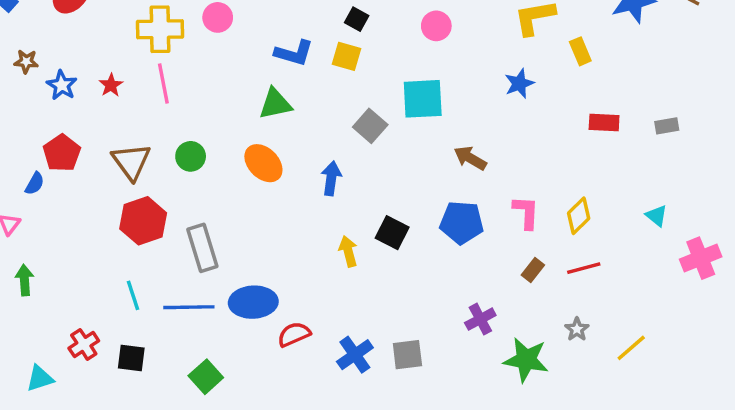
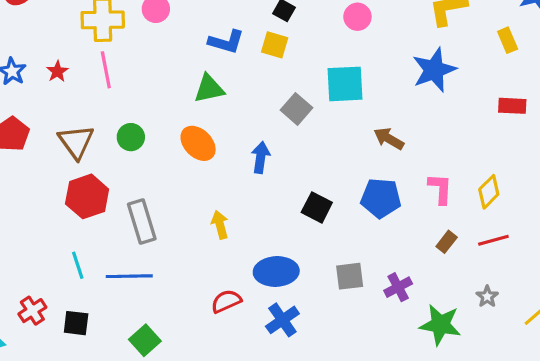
yellow rectangle: (580, 51) -> (508, 40), moved
blue star: (519, 84) -> (434, 70), size x1.6
yellow arrow: (348, 251) -> (220, 225), moved
blue ellipse: (253, 302) -> (276, 272), moved
gray square: (407, 355) -> (350, 276), moved

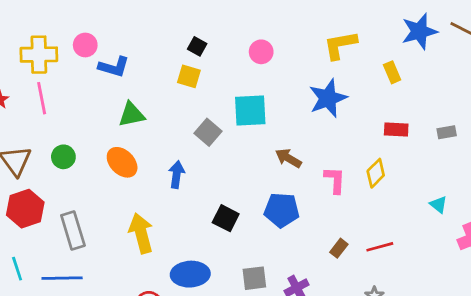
blue L-shape: (226, 42) -> (114, 67), moved
pink L-shape: (440, 189) -> (335, 180), moved
yellow diamond: (489, 192) -> (376, 173), moved
yellow arrow: (220, 225) -> (141, 233), size x1.6

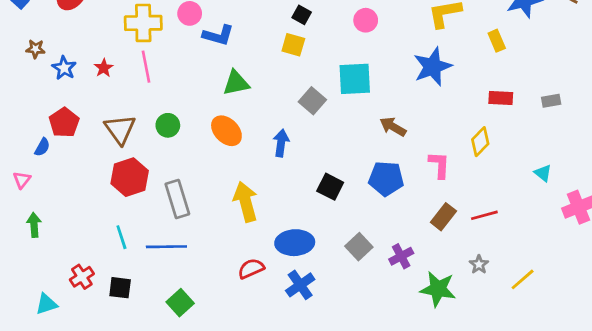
pink L-shape: (335, 180) -> (439, 165), moved
brown rectangle: (339, 248) -> (443, 217), size x1.4
gray square: (254, 278) -> (359, 247), turned -36

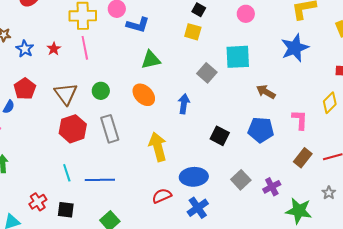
gray rectangle: (177, 199) -> (110, 129), moved

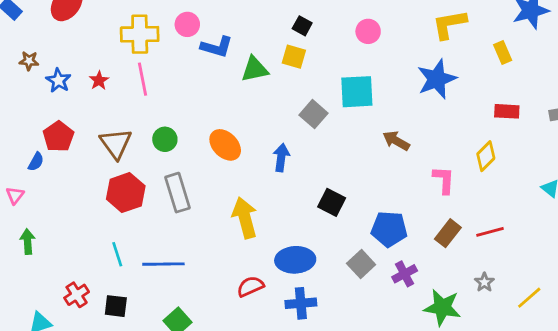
green triangle: (151, 60) -> (255, 69), moved
blue pentagon: (261, 130) -> (389, 229), moved
blue cross: (198, 208) -> (301, 303), turned 30

